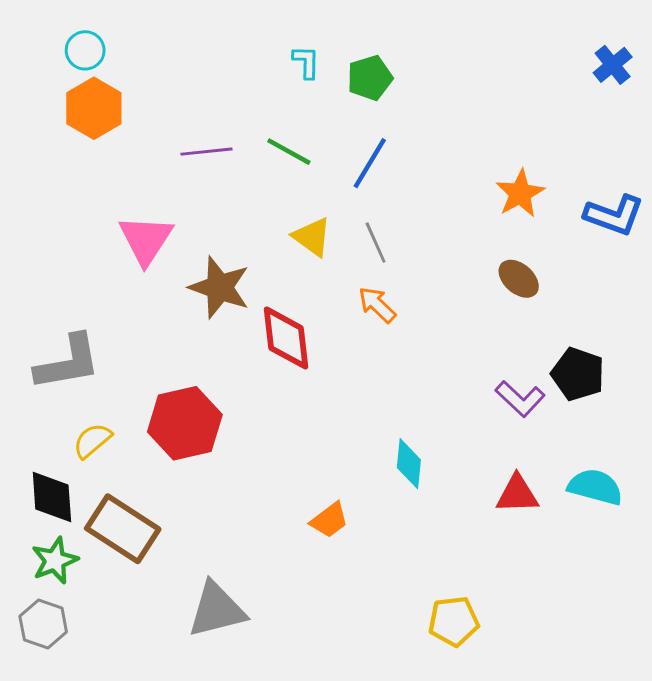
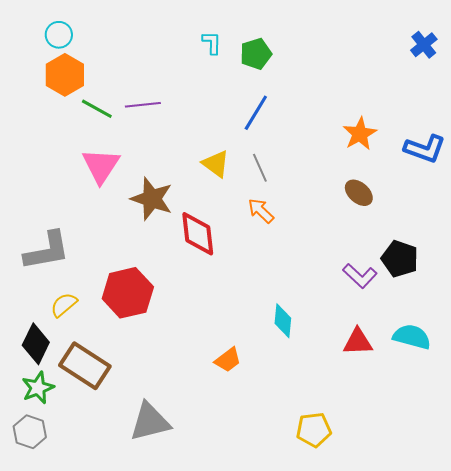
green line: (289, 152) -> (97, 109), moved
black diamond: (52, 497) -> (36, 344), turned 30

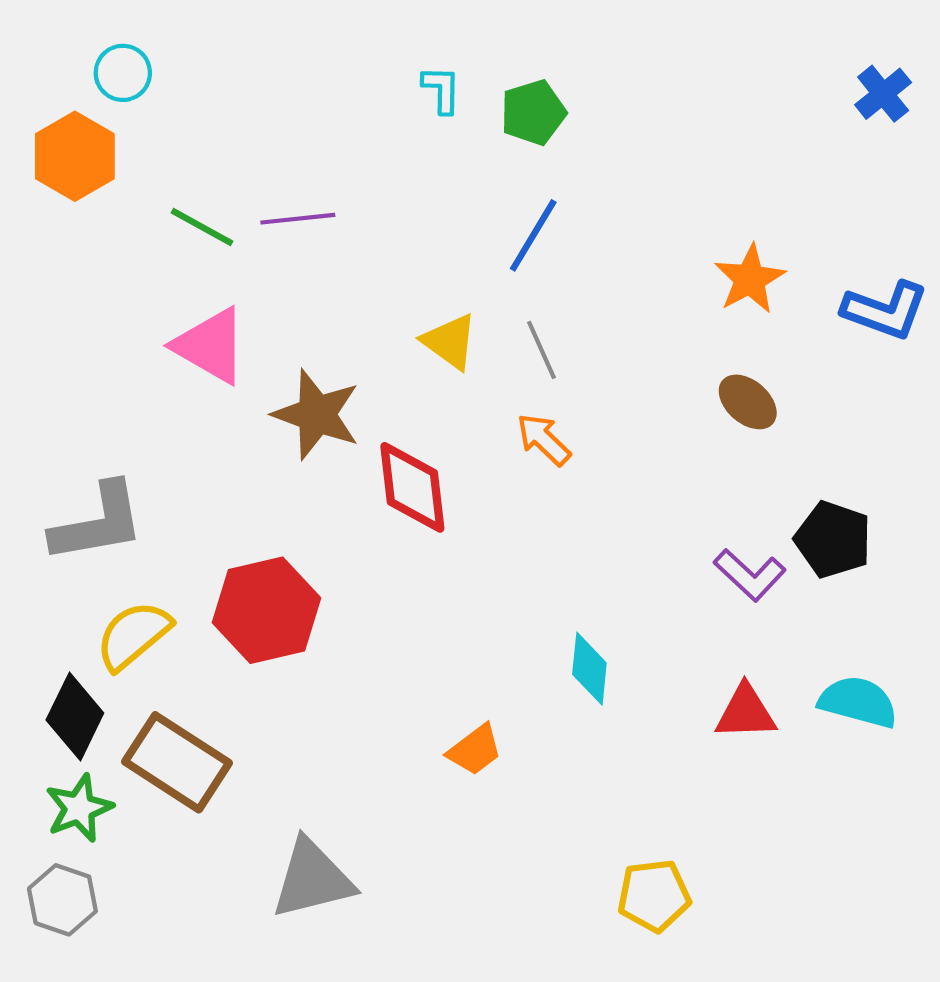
orange hexagon: (65, 75) -> (75, 156), moved
pink triangle: (101, 166) -> (210, 346), turned -33
yellow semicircle: (64, 305) -> (133, 635), size x1.4

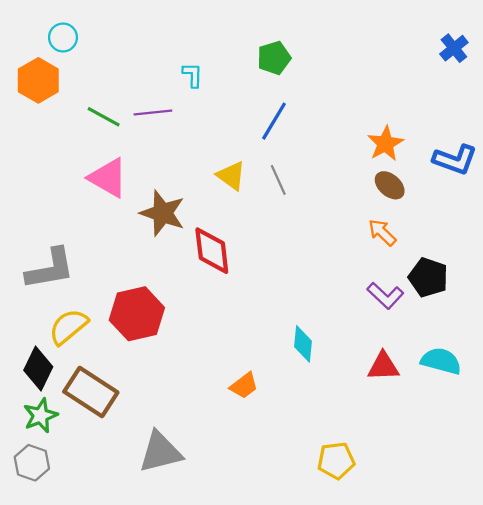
cyan L-shape: (442, 90) -> (193, 75), moved
brown ellipse: (748, 402) -> (390, 185), moved
orange arrow: (544, 439) -> (382, 232), moved

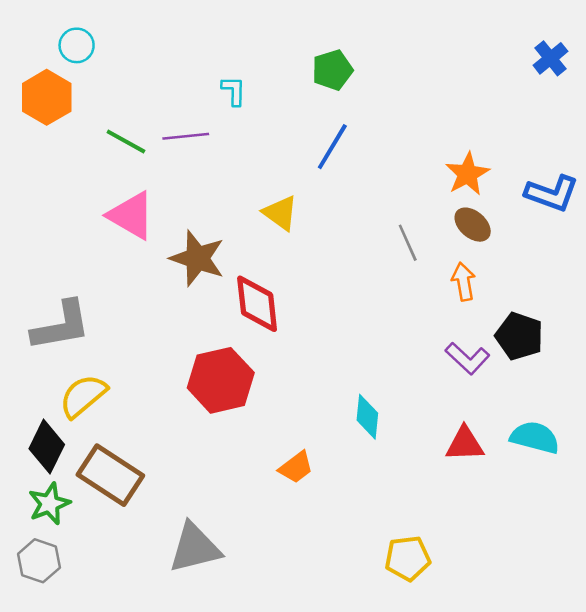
gray line: (278, 180) -> (408, 243), moved
orange arrow: (382, 232) -> (463, 282), turned 36
red hexagon: (137, 314) -> (221, 380), moved

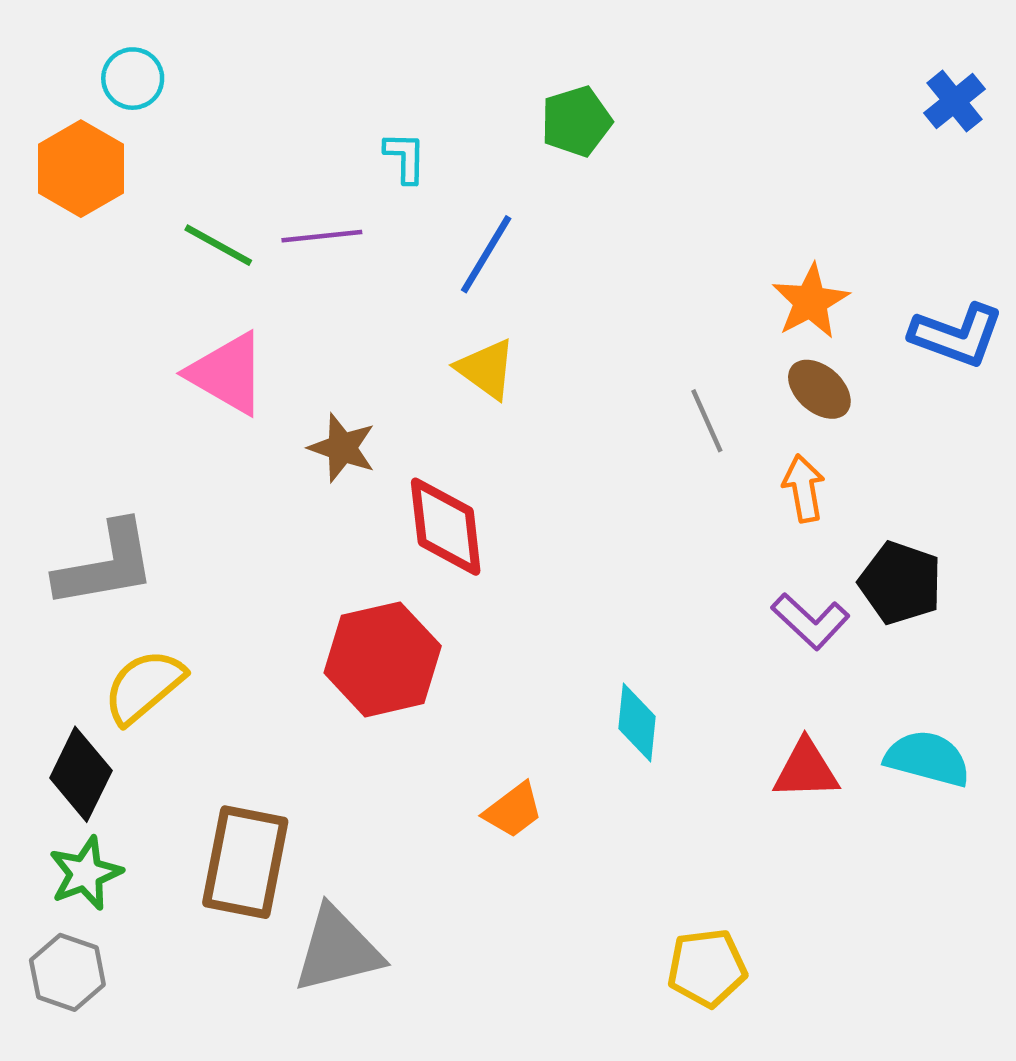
blue line: (332, 147) -> (486, 254), moved
brown star: (197, 258) -> (342, 448), size x0.7
brown rectangle: (110, 475) -> (245, 862), moved, turned 68

